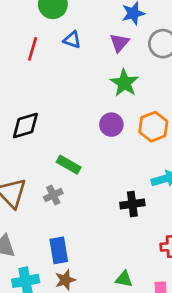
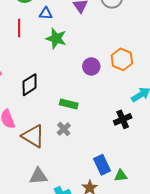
green star: (124, 83) -> (56, 38), moved
blue rectangle: (59, 250) -> (102, 165), moved
green triangle: (124, 279) -> (121, 176), moved

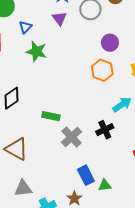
blue triangle: (46, 13) -> (25, 27), turned -48
purple circle: (91, 66) -> (110, 43), moved
gray cross: (64, 129) -> (72, 137), moved, size x1.5

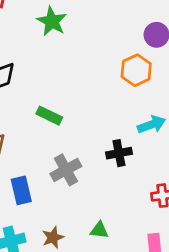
gray cross: (72, 137) -> (66, 170), moved
blue rectangle: (86, 175) -> (21, 190), moved

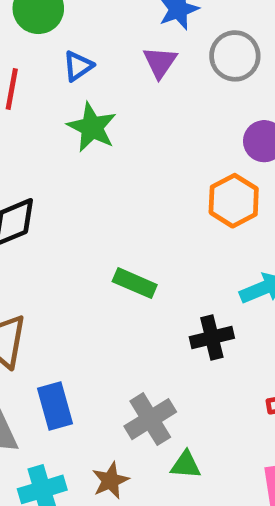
green rectangle: (49, 116) -> (135, 283), moved
gray cross: (66, 170) -> (150, 419), moved

